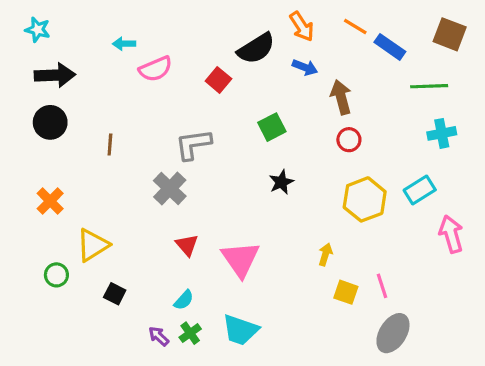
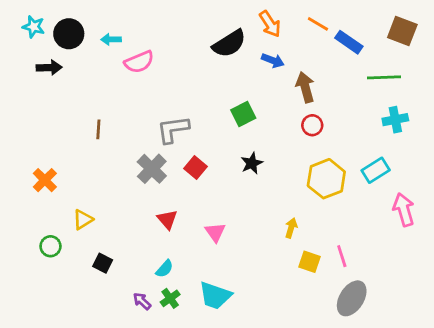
black arrow: (55, 75) -> (49, 68), size x0.7
red square: (218, 80) -> (195, 167), moved
black circle: (50, 122) -> (69, 34), moved
yellow triangle: (93, 245) -> (83, 220), size x0.7
pink triangle: (240, 259) -> (215, 232), size x0.6

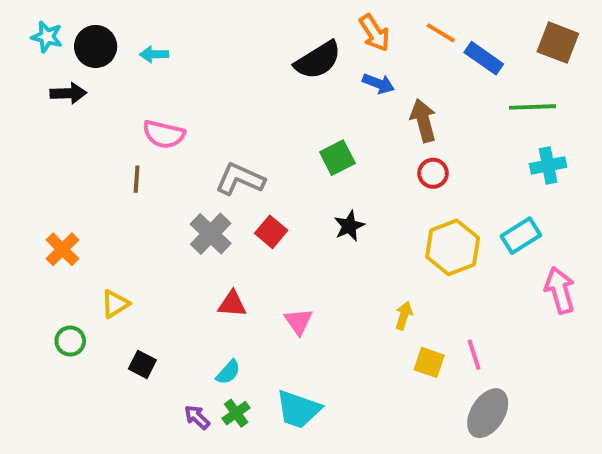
pink semicircle: (139, 62) -> (164, 134), moved, turned 36
gray L-shape: (173, 129) -> (240, 179), turned 32
red triangle: (167, 220) -> (232, 304), turned -45

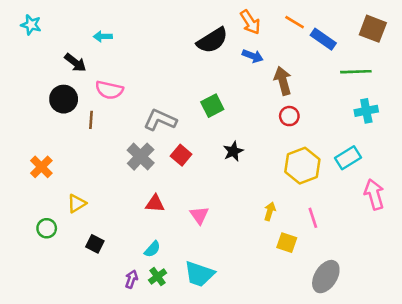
black circle: (96, 46) -> (64, 99), moved
black arrow: (68, 93) -> (75, 63), moved, turned 40
green square: (337, 158) -> (212, 106), moved
pink line: (474, 355) -> (313, 218), moved
purple arrow: (197, 417) -> (131, 279), turned 66

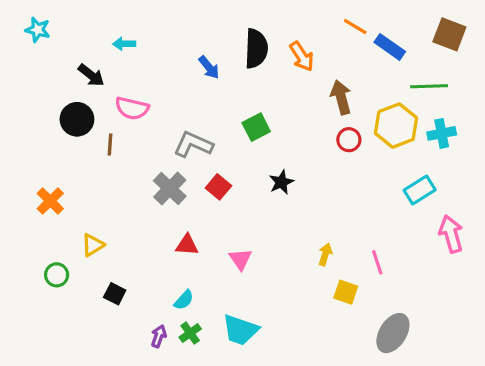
orange arrow: (250, 22) -> (302, 56), moved
black semicircle: (212, 40) -> (256, 49), turned -56
blue arrow: (253, 56) -> (209, 67), moved, turned 30
yellow hexagon: (302, 166) -> (396, 126), moved

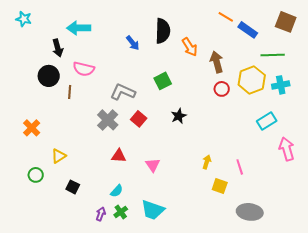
cyan arrow: (124, 44) -> (79, 28), size x1.6
orange arrow: (302, 56) -> (190, 47), moved
black arrow: (91, 75) -> (58, 48), turned 36
gray ellipse: (393, 333) -> (250, 212), turned 65

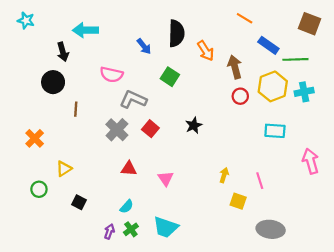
blue rectangle: (248, 30) -> (268, 45), moved
pink semicircle: (84, 69) -> (111, 75), moved
green square: (163, 81) -> (170, 77), moved, turned -30
brown line: (70, 92) -> (76, 109), moved
cyan rectangle: (267, 121) -> (275, 131), moved, turned 36

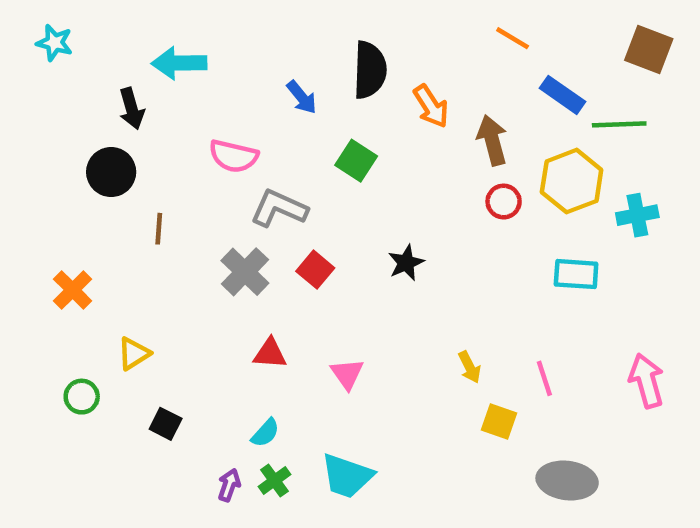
cyan cross: (304, 92) -> (637, 215), moved
pink arrow: (311, 161) -> (646, 381), moved
yellow arrow: (224, 175) -> (470, 367), turned 136

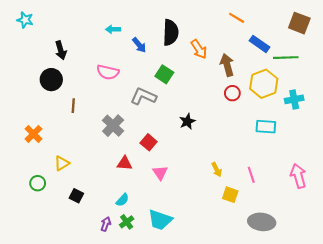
cyan arrow: (179, 63) -> (113, 29), moved, size x0.6
gray L-shape: (279, 208) -> (143, 96), moved
red square: (315, 270) -> (149, 142), moved

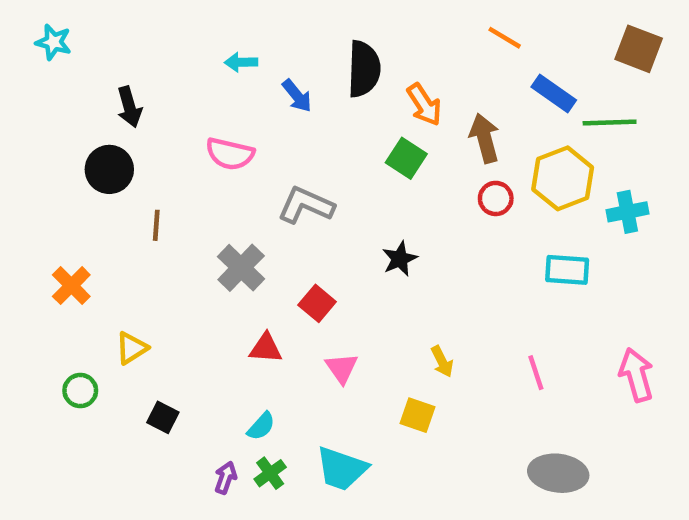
green square: (164, 74) -> (406, 158), moved
yellow arrow: (217, 170) -> (442, 362), moved
yellow square: (230, 195) -> (418, 415), moved

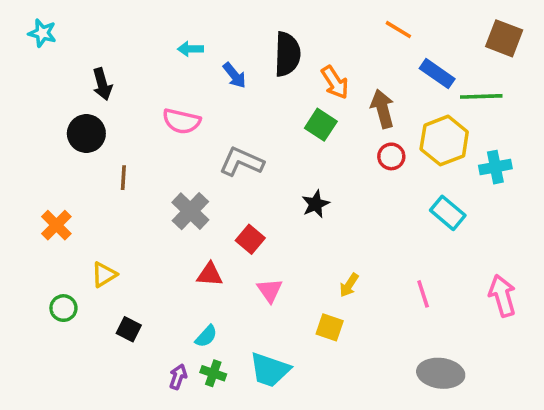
cyan rectangle: (567, 270) -> (448, 213), turned 36
yellow arrow: (442, 362) -> (349, 285), turned 60
green cross: (270, 473) -> (213, 373), turned -35

